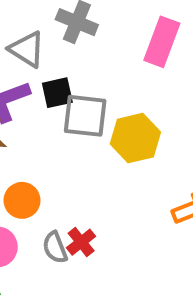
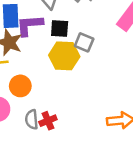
gray square: (85, 116) -> (84, 42), moved, size x0.7
yellow hexagon: (135, 138) -> (64, 56), moved

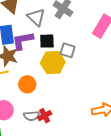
orange circle: (20, 86) -> (27, 84), moved
gray semicircle: (32, 119) -> (32, 116), turned -84

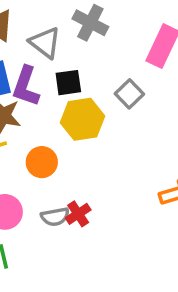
purple L-shape: (23, 41) -> (26, 86), turned -55
gray square: (68, 50) -> (129, 94), moved, turned 35

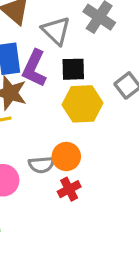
orange circle: (42, 162) -> (66, 156), moved
gray semicircle: (55, 217) -> (41, 165), moved

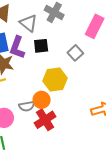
yellow hexagon: (83, 104) -> (55, 79), moved
red cross: (69, 189) -> (45, 120), size x1.5

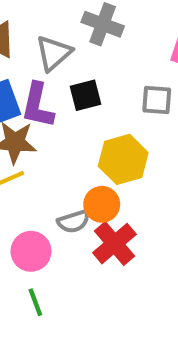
gray triangle: (28, 23) -> (54, 53), turned 48
gray square: (75, 53) -> (157, 100), turned -35

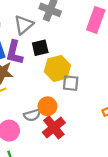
gray square: (157, 100) -> (71, 83), moved
yellow hexagon: (123, 159) -> (57, 68), moved

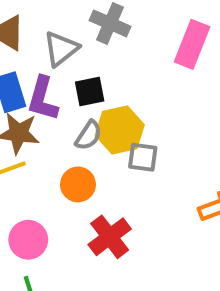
orange circle: (47, 106) -> (78, 184), moved
gray semicircle: (32, 115) -> (88, 135), moved, turned -42

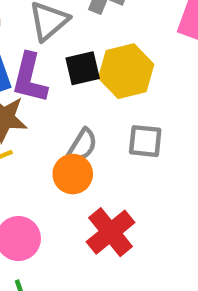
yellow hexagon: (120, 130) -> (126, 71), moved
gray semicircle: (88, 135) -> (82, 145), moved

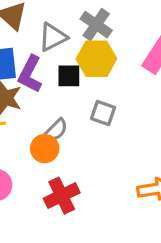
yellow hexagon: (126, 71) -> (96, 59), moved
gray square: (145, 141) -> (103, 113), moved

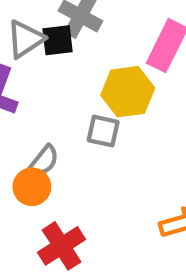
yellow hexagon: (96, 59) -> (128, 92), moved
black square: (69, 76) -> (58, 40), moved

